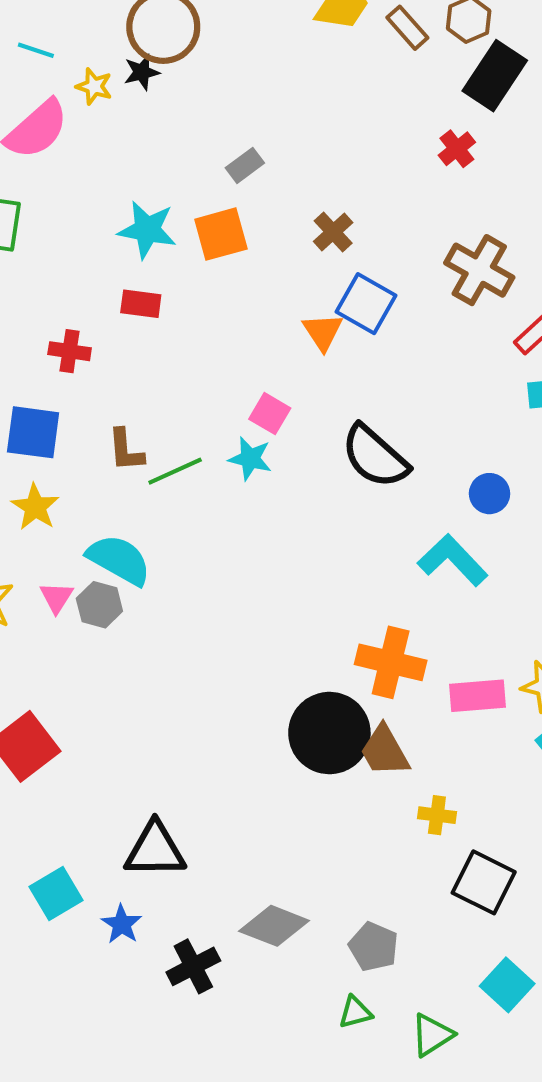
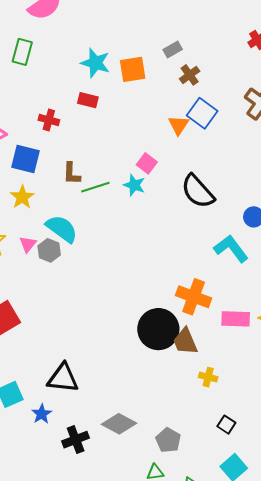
gray rectangle: (245, 165) -> (173, 50), moved
black square: (484, 882) -> (226, 425), moved, size x0.6

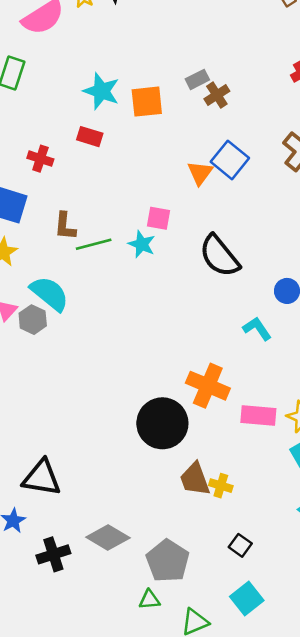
brown cross: (190, 75) -> (217, 95), moved
pink square: (147, 163) -> (159, 218), turned -30
cyan L-shape: (231, 249) -> (257, 329), size x0.7
brown trapezoid: (185, 341) -> (195, 479), moved
gray pentagon: (168, 440) -> (168, 561), size x1.4

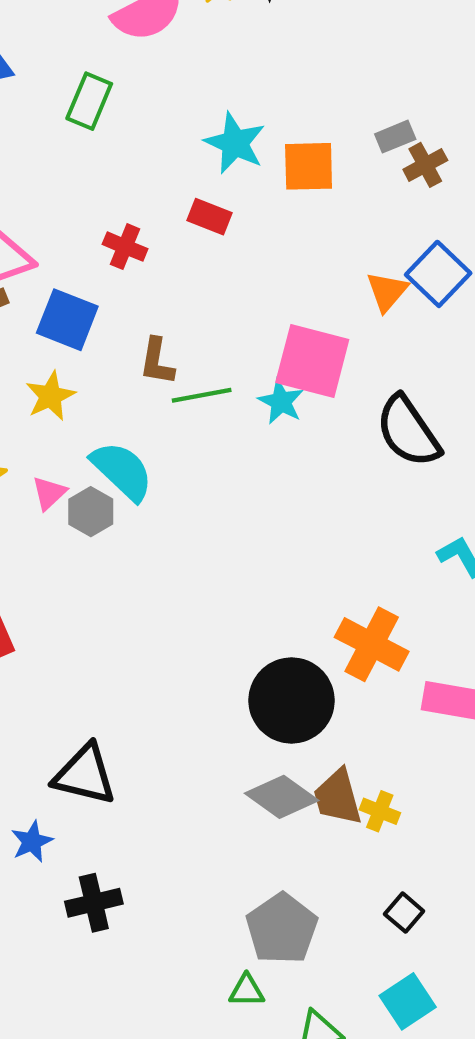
pink square: (159, 218) -> (312, 361), size x1.8
gray diamond: (108, 538) -> (282, 797), moved

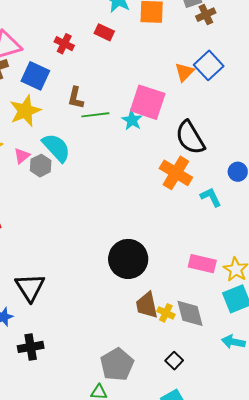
yellow star: (50, 396) -> (25, 111), size x1.4
orange cross: (372, 644) -> (176, 173), moved
black triangle: (85, 775) -> (30, 287), turned 40
gray diamond: (282, 797) -> (190, 313), moved, turned 36

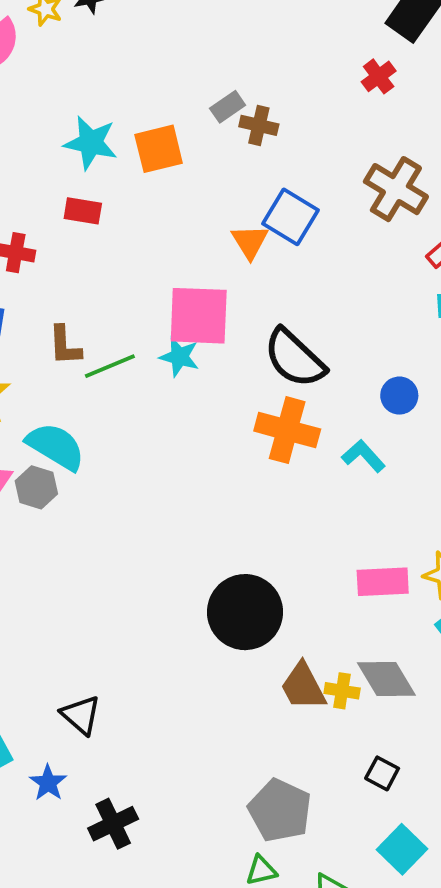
brown cross: (206, 15) -> (259, 125), turned -36
black triangle: (30, 287) -> (81, 715), size x0.7

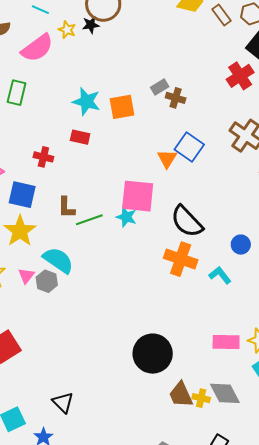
red cross: (379, 76) -> (240, 76), size x1.5

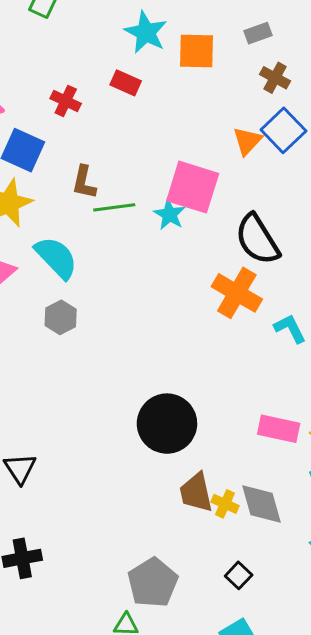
brown cross: (176, 98) -> (275, 78), moved
gray hexagon: (47, 281) -> (61, 317), moved

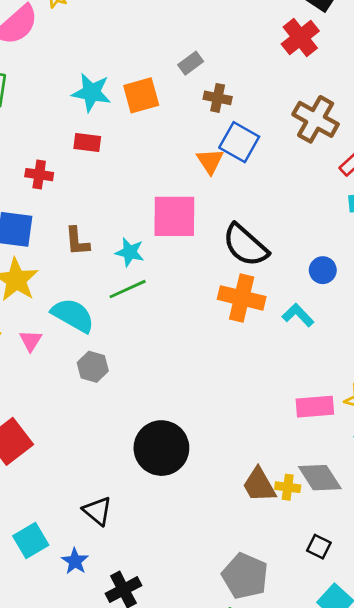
green line: (114, 207) -> (128, 289), moved
cyan star: (169, 214) -> (130, 252), moved
black circle: (167, 424) -> (161, 448), moved

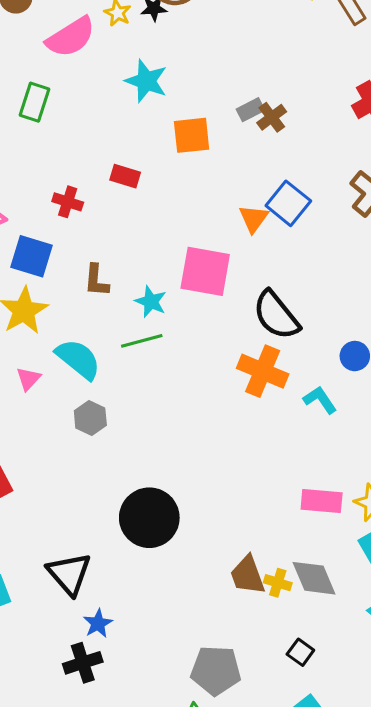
cyan star: (91, 93) -> (146, 81), moved
brown cross: (218, 98) -> (272, 117), moved, turned 32
black triangle: (97, 511) -> (69, 574), size x1.4
blue star: (75, 561) -> (98, 624), moved
gray pentagon: (245, 576) -> (216, 670), turned -30

